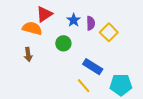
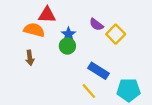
red triangle: (44, 14) -> (47, 15), turned 36
blue star: (74, 20) -> (68, 34), moved
purple semicircle: (91, 23) -> (96, 24), turned 128

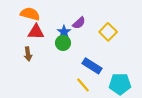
red triangle: (47, 15) -> (36, 32), moved
purple semicircle: (96, 24) -> (79, 23), moved, turned -80
orange semicircle: (34, 30) -> (30, 14), moved

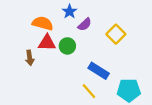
orange semicircle: (30, 14) -> (43, 23), moved
red triangle: (36, 32) -> (47, 43), moved
blue star: (64, 32) -> (70, 11), moved

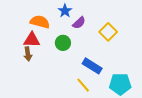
red triangle: (47, 43) -> (32, 40), moved

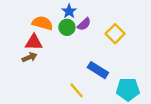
green circle: (63, 43) -> (67, 27), moved
brown arrow: (28, 54) -> (30, 57), turned -104
yellow line: (83, 85) -> (77, 90), moved

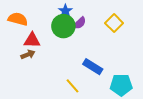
orange semicircle: (42, 23) -> (18, 19), moved
green circle: (67, 27) -> (63, 26), size x1.5
yellow square: (115, 34) -> (114, 23), moved

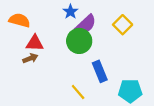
purple semicircle: (80, 23) -> (86, 25), size x1.5
green circle: (63, 26) -> (79, 41), moved
blue rectangle: (93, 67) -> (100, 71), turned 36

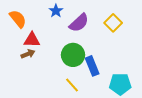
blue star: (70, 12) -> (56, 11), moved
orange semicircle: (19, 20) -> (18, 19), turned 36
green circle: (79, 41) -> (73, 55), moved

